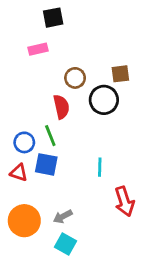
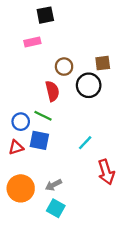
green line: (50, 136) -> (43, 116), turned -42
cyan line: (100, 167) -> (85, 143), turned 42
red triangle: (19, 173) -> (16, 147), turned -35

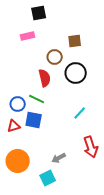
brown square: (103, 63) -> (75, 41), moved
cyan line: (85, 143) -> (80, 113), moved
gray arrow: (53, 185) -> (59, 158), moved
cyan square: (56, 208) -> (48, 178), turned 35

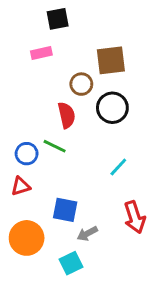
brown square: (75, 41) -> (111, 60), size x1.5
blue square: (34, 120) -> (65, 210), moved

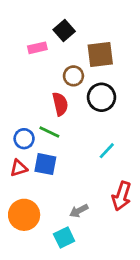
black square: (58, 19) -> (64, 31), moved, turned -30
blue square: (65, 210) -> (45, 164), moved
red arrow: (135, 217) -> (122, 196), turned 36

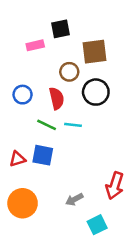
black square: (64, 31) -> (60, 29), turned 30
blue circle: (24, 139) -> (23, 95), moved
cyan line: (107, 151) -> (73, 125), moved, turned 54
cyan square: (64, 238) -> (97, 225), moved

